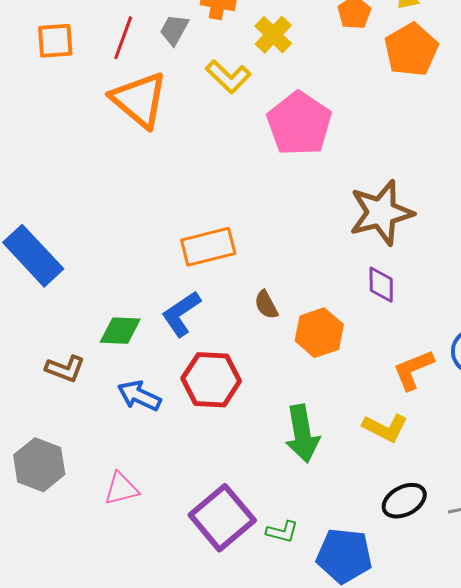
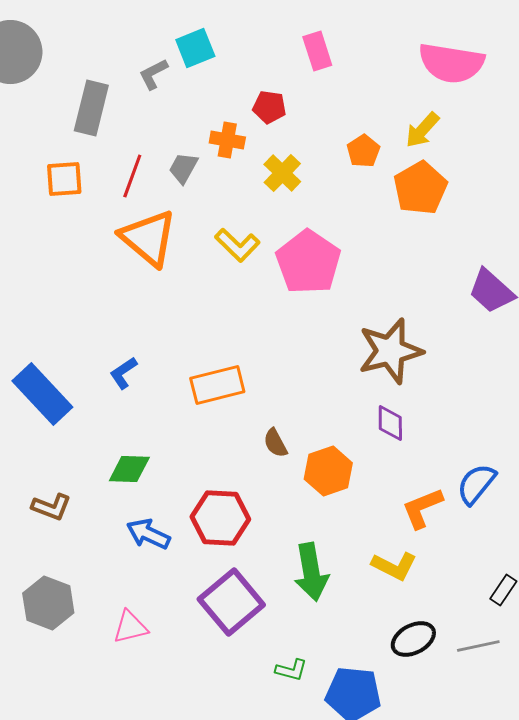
yellow L-shape: (228, 77) -> (237, 245), moved
blue L-shape: (181, 314) -> (123, 373), moved, size x0.7
brown L-shape: (65, 369) -> (51, 507), moved
purple square: (222, 518) -> (231, 602), moved

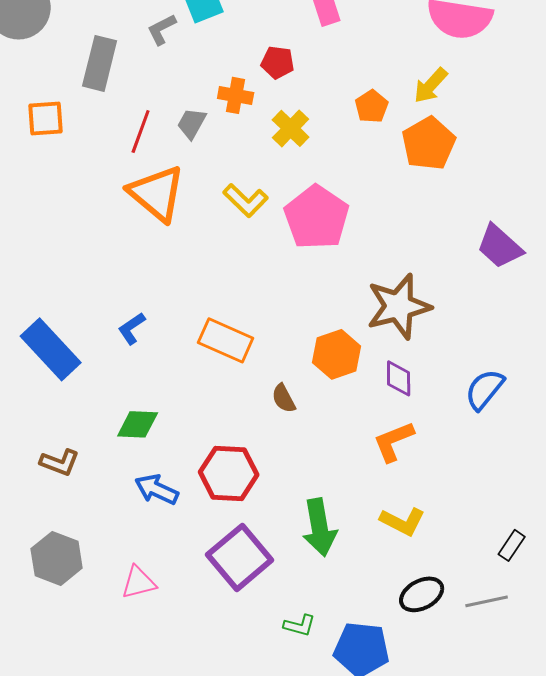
orange square: (64, 179) -> (46, 118), moved
orange rectangle: (217, 385) -> (226, 340), turned 38
orange hexagon: (328, 471) -> (337, 354), moved
blue semicircle: (476, 484) -> (485, 389), moved
orange L-shape: (422, 508) -> (394, 441), moved

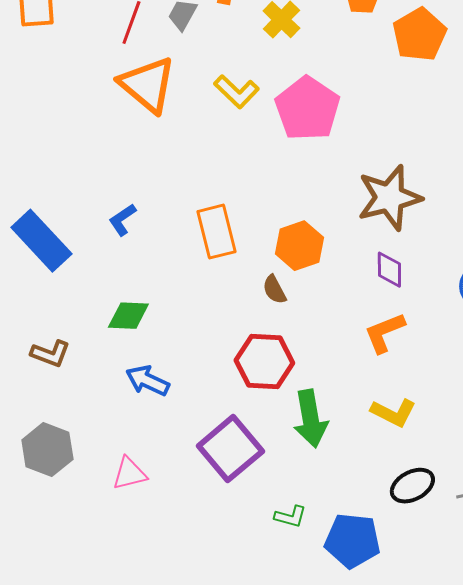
orange rectangle: (226, 340) -> (216, 232), turned 52
orange hexagon: (337, 354) -> (299, 246), moved
red hexagon: (229, 473) -> (264, 362), moved

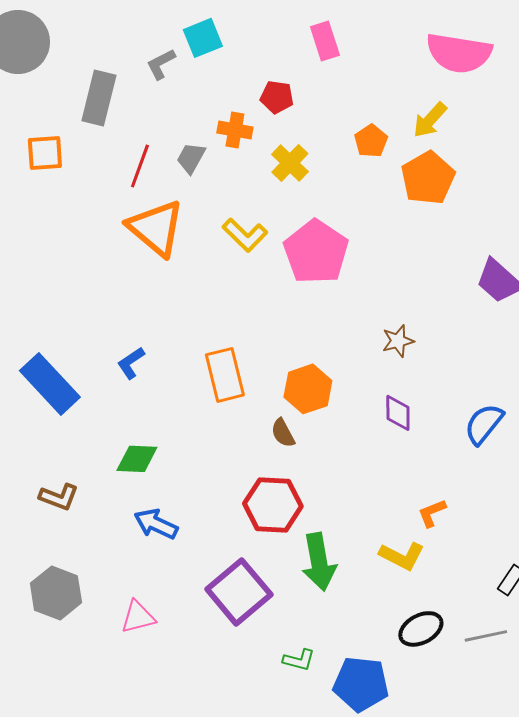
brown star: (389, 198) -> (398, 341), size x0.5
orange L-shape: (384, 333) -> (432, 513), moved, size x0.7

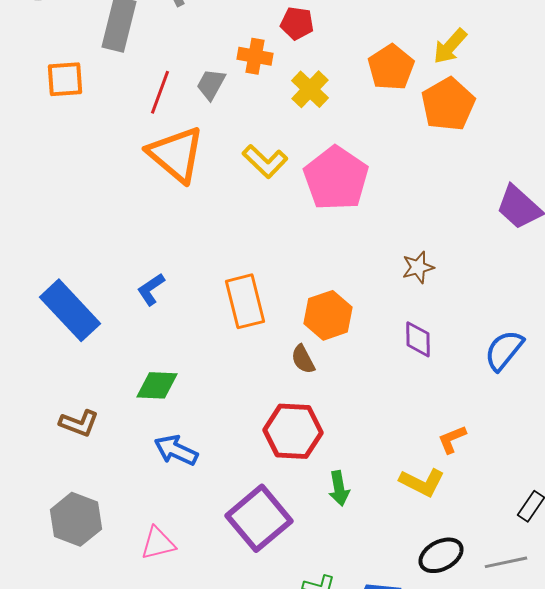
orange pentagon: (371, 141) -> (391, 67), size x1.4
green arrow: (319, 562) -> (339, 488), size x0.6

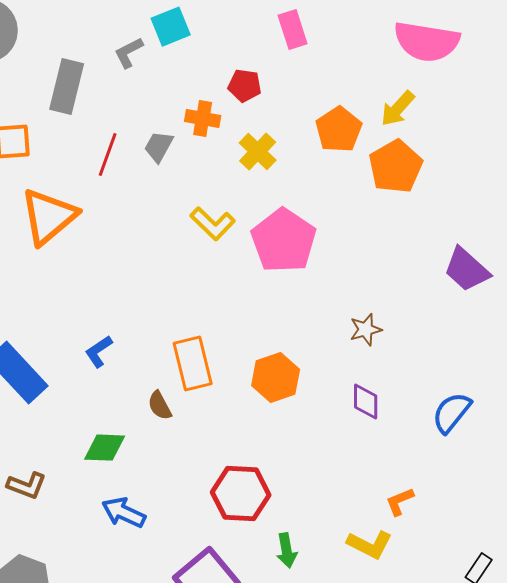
orange triangle: (176, 154) -> (49, 217), moved, turned 40
brown semicircle: (303, 359) -> (160, 406), moved

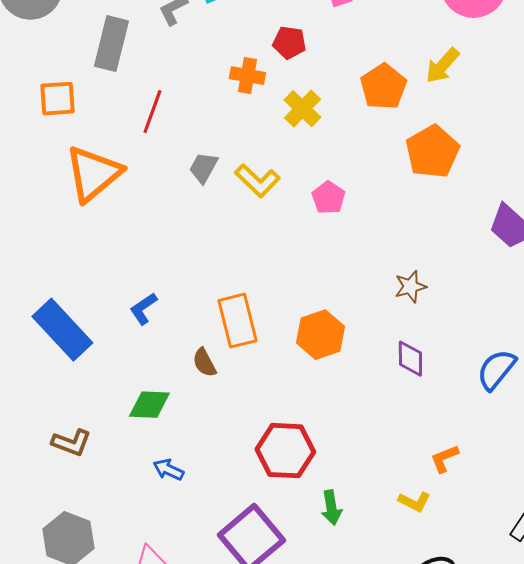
gray trapezoid: (159, 147) -> (203, 168), moved
orange pentagon: (396, 167) -> (432, 152), moved
pink pentagon: (284, 241) -> (328, 198), size x0.5
blue arrow: (124, 513) -> (168, 470), size x0.7
yellow L-shape: (370, 545) -> (414, 502), size x0.7

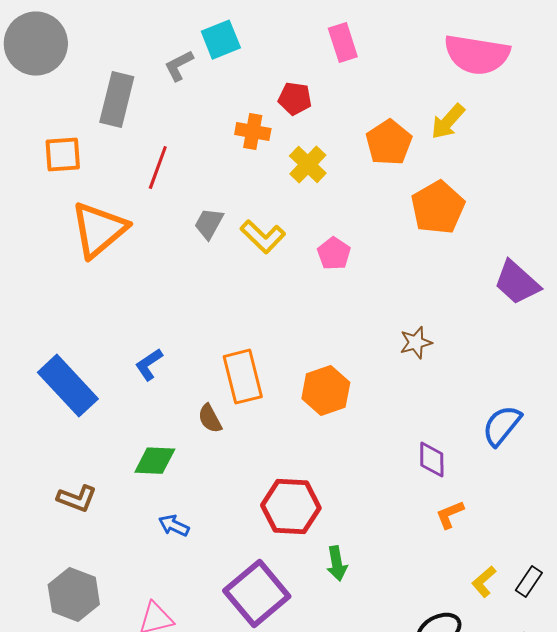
purple diamond: (410, 359) -> (432, 460), moved
yellow L-shape: (414, 502) -> (484, 582), moved, turned 112

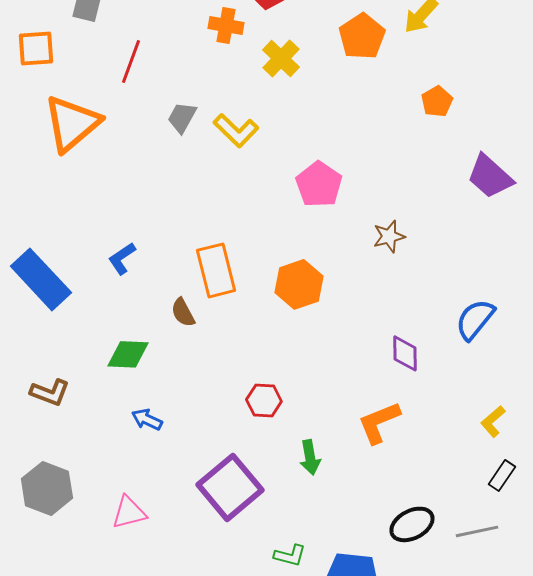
orange pentagon: (438, 208) -> (437, 101), moved, size x0.6
pink pentagon: (334, 254) -> (319, 184), moved, size x1.4
red hexagon: (291, 507) -> (264, 400), size x0.6
orange L-shape: (450, 515) -> (379, 422), moved, size x1.5
yellow L-shape: (484, 582) -> (493, 421), moved

